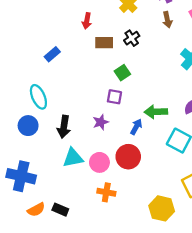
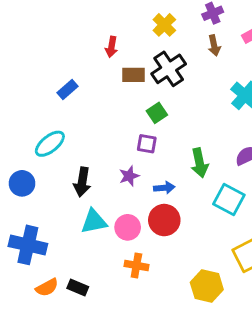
black cross: (132, 38) -> (169, 69), size x1.6
cyan ellipse: (38, 97) -> (50, 144), turned 75
green arrow: (156, 112) -> (199, 163), turned -100
blue circle: (28, 126) -> (22, 183), moved
blue arrow: (136, 127) -> (164, 188), moved, turned 56

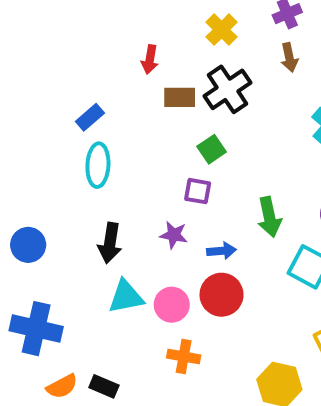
cyan ellipse: (50, 144) -> (98, 165), moved, turned -48
purple star: (129, 176) -> (174, 235), turned 30

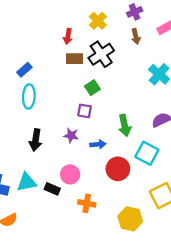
red arrow: (150, 59) -> (68, 36), moved
red circle: (222, 295) -> (118, 169), moved
cyan triangle: (126, 297) -> (27, 182), moved
orange cross: (184, 356) -> (87, 203), moved
black rectangle: (104, 386) -> (52, 189), moved

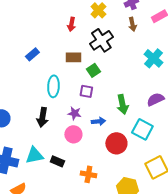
brown rectangle: (75, 59) -> (73, 57), moved
cyan ellipse: (29, 96) -> (53, 86), moved
pink circle: (70, 174) -> (73, 134), moved

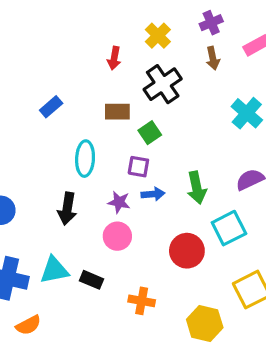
blue arrow: (98, 121) -> (153, 194), moved
cyan square: (142, 129) -> (229, 228), turned 35

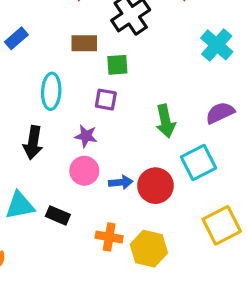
green square: (150, 133) -> (117, 65), turned 30
blue arrow: (153, 194) -> (121, 182), moved
yellow hexagon: (205, 324) -> (149, 249), moved

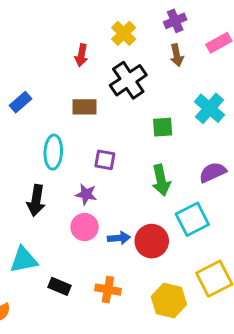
green square: (117, 65) -> (163, 127), moved
black rectangle: (58, 215) -> (60, 286), moved
yellow hexagon: (149, 249) -> (169, 300), moved

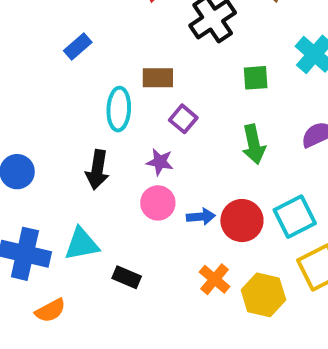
brown rectangle: (85, 107) -> (158, 78), moved
purple square: (105, 160) -> (183, 119), turned 30
cyan square: (192, 219) -> (295, 217), moved
orange cross: (108, 290) -> (215, 279), moved, turned 30

